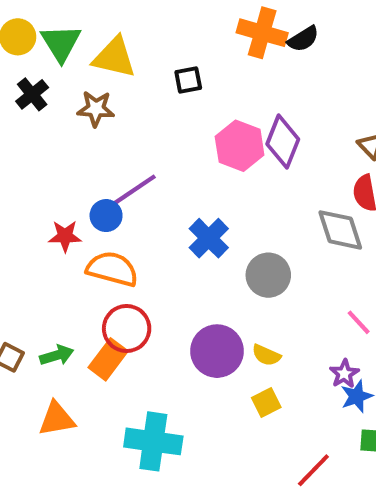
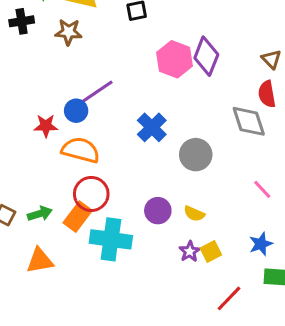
black cross: (32, 94) -> (22, 21), turned 30
purple circle: (217, 351) -> (158, 211), size x0.7
purple star: (344, 374) -> (190, 251), moved
yellow square: (266, 402) -> (211, 251), moved
cyan cross: (153, 441) -> (111, 239), moved

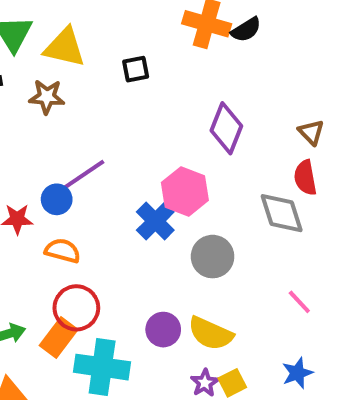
pink hexagon: (175, 59) -> (185, 191), moved
orange semicircle: (81, 150) -> (63, 251), size x0.7
yellow semicircle: (194, 214) -> (211, 333), size x1.6

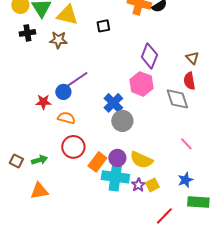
pink hexagon: (185, 191) -> (141, 84), moved
gray circle: (213, 257) -> (122, 121), moved
orange rectangle: (59, 337) -> (97, 162), moved
cyan cross: (102, 367) -> (115, 177), moved

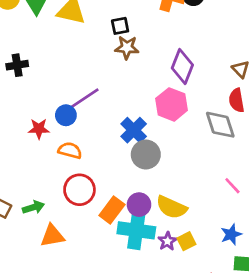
black cross: (27, 33) -> (17, 65), moved
brown star: (58, 40) -> (127, 48), moved
orange triangle: (39, 191) -> (52, 236), moved

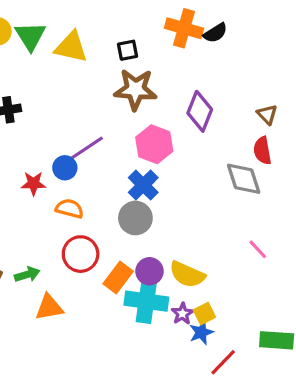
black square: (120, 26) -> (128, 50), moved
brown star: (127, 48) -> (135, 89), size x1.5
pink hexagon: (172, 104) -> (154, 144), moved
gray circle: (146, 155) -> (135, 218), moved
blue star: (231, 234) -> (201, 332), moved

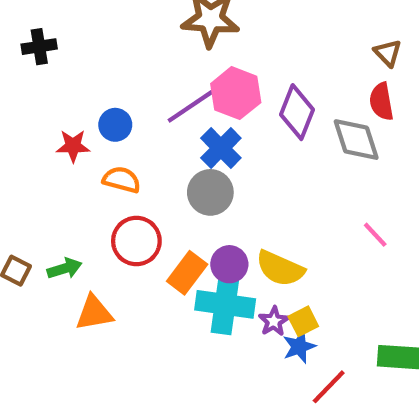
purple diamond: (200, 111) -> (297, 112), moved
purple line: (85, 149) -> (191, 106), moved

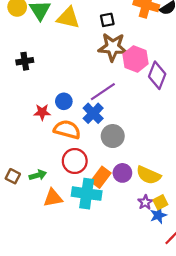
pink hexagon: (236, 93) -> (135, 59), moved
purple diamond: (297, 112) -> (157, 75), moved
blue cross: (221, 148) -> (93, 113), moved
orange semicircle: (122, 180) -> (67, 130), size x1.4
cyan cross: (225, 304) -> (87, 194), moved

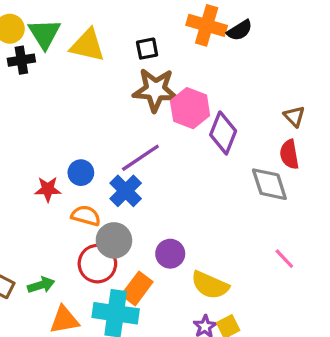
black cross: (25, 61) -> (21, 60), moved
orange semicircle: (67, 130) -> (86, 216), size x0.7
gray circle: (113, 136) -> (114, 240), moved
purple circle: (122, 173) -> (170, 254), moved

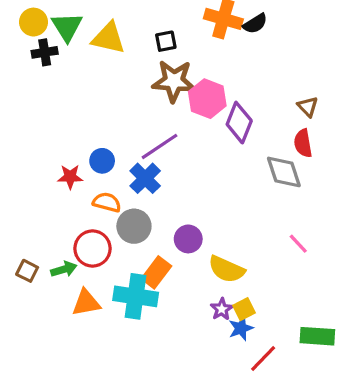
red circle: (97, 264) -> (92, 249), moved

